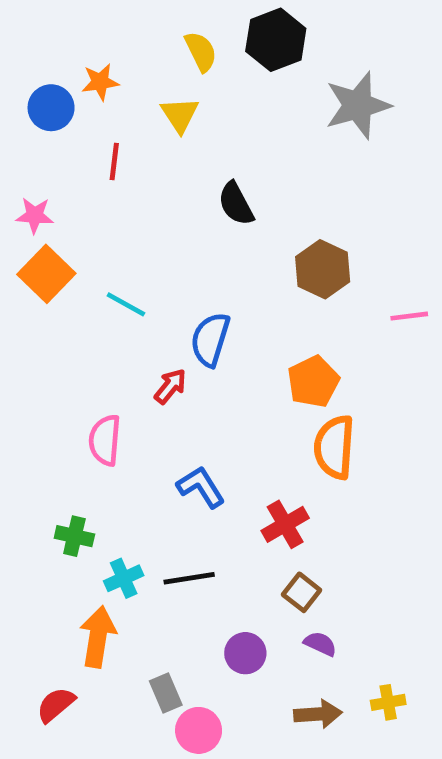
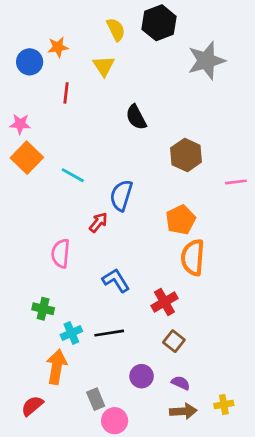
purple semicircle: (320, 644) -> (181, 383), moved

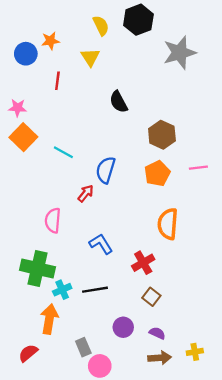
pink line: (236, 182) -> (198, 168), moved
orange pentagon: (181, 220) -> (157, 173), moved
green cross: (43, 309) -> (38, 269), size x1.8

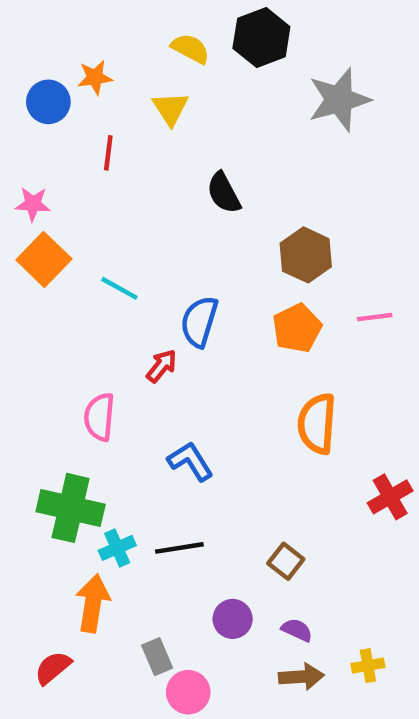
yellow semicircle: (101, 26) -> (190, 49), turned -36
red cross: (143, 263) -> (390, 497), moved

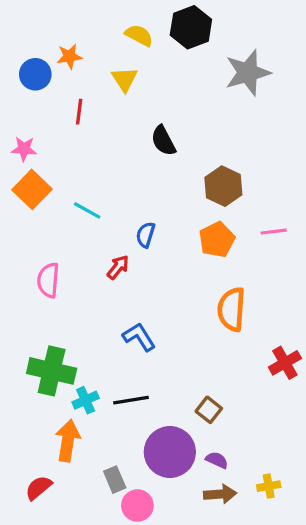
blue semicircle: (199, 322) -> (146, 235), size x0.7
pink semicircle: (99, 417) -> (48, 280), moved
purple circle: (233, 619) -> (170, 452), size x1.8

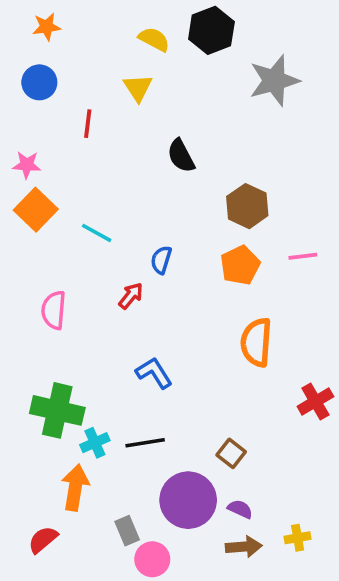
orange star: (69, 56) -> (47, 27), moved

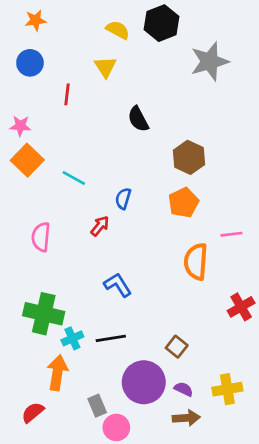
pink line: (303, 256) -> (231, 234), moved
yellow cross: (298, 538) -> (227, 389), moved, size x1.5

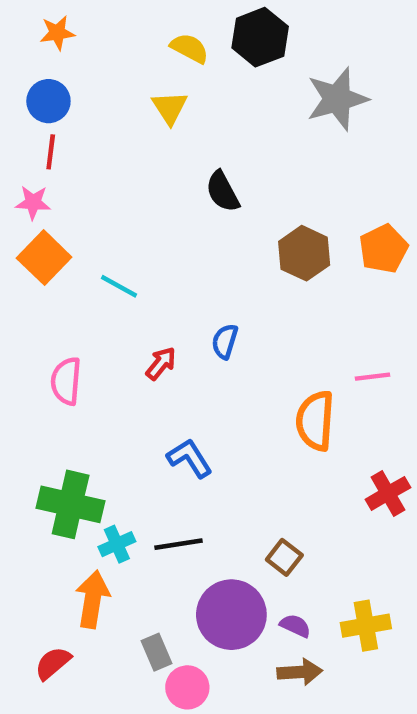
red line: (67, 94) -> (51, 152), moved
blue semicircle: (123, 199) -> (225, 341), moved
orange pentagon: (184, 203) -> (384, 249), moved

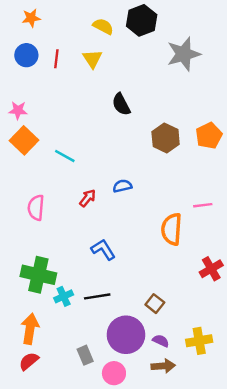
red line: (51, 152) -> (56, 59), moved
blue semicircle: (225, 341) -> (122, 186), turned 60
orange arrow: (93, 599) -> (30, 329), moved
pink circle: (187, 687) -> (114, 373), moved

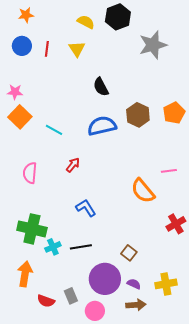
blue semicircle: (122, 186) -> (102, 126), moved, size x1.8
orange semicircle: (172, 229) -> (143, 191), turned -44
red semicircle: (29, 361) -> (46, 301), moved, turned -120

